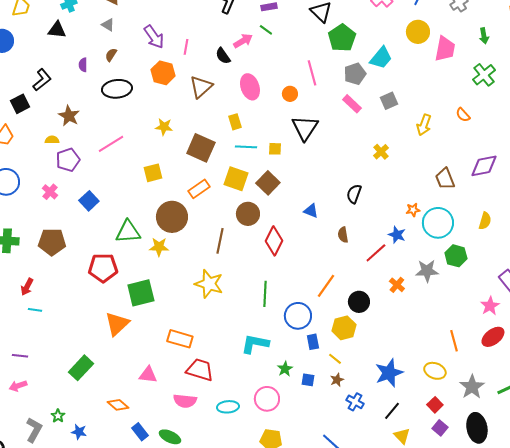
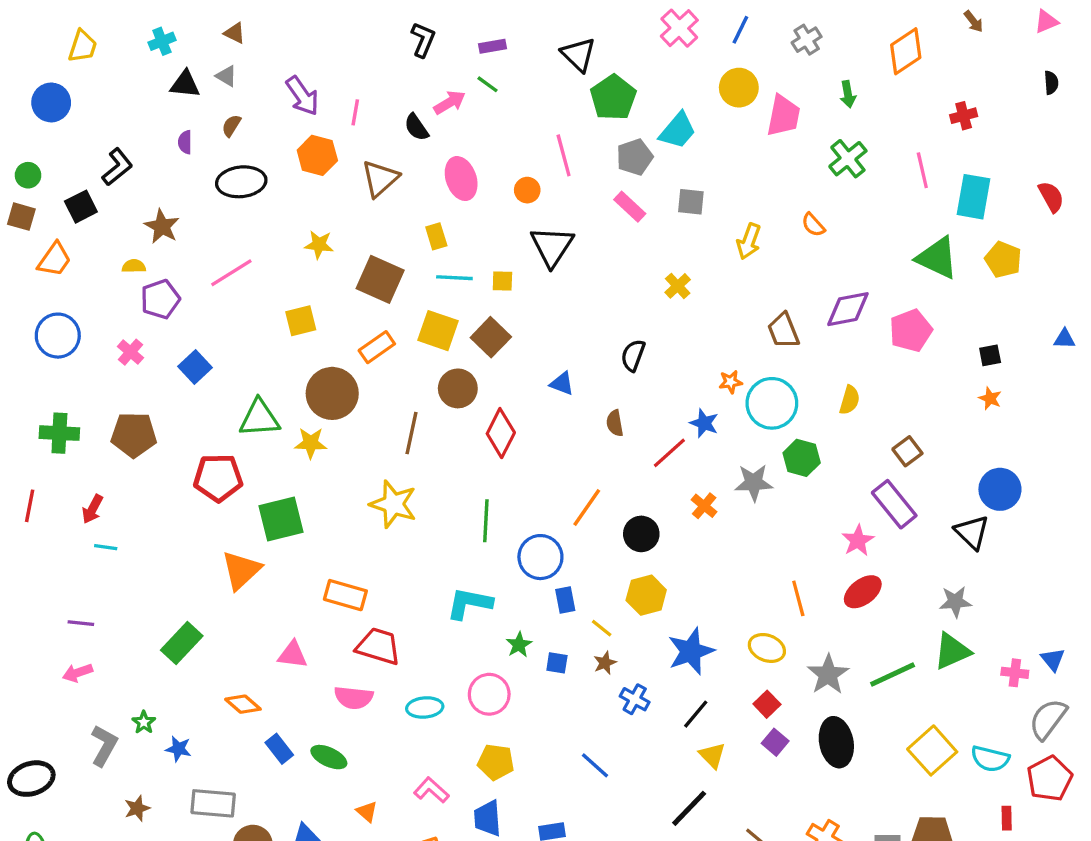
black triangle: (57, 30) -> (185, 84), moved
gray square: (389, 101) -> (691, 202), turned 30
yellow hexagon: (344, 328) -> (646, 595), moved

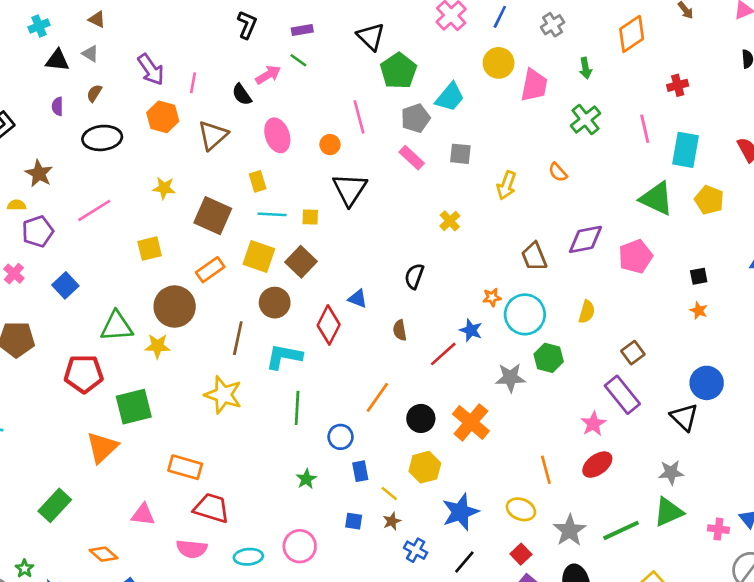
red diamond: (501, 433) -> (329, 325), moved
orange cross: (704, 506) -> (471, 422), moved, size x1.8
blue circle: (540, 557) -> (341, 437), size x0.7
cyan L-shape: (469, 603) -> (284, 357), moved
green star: (519, 645) -> (306, 479), moved

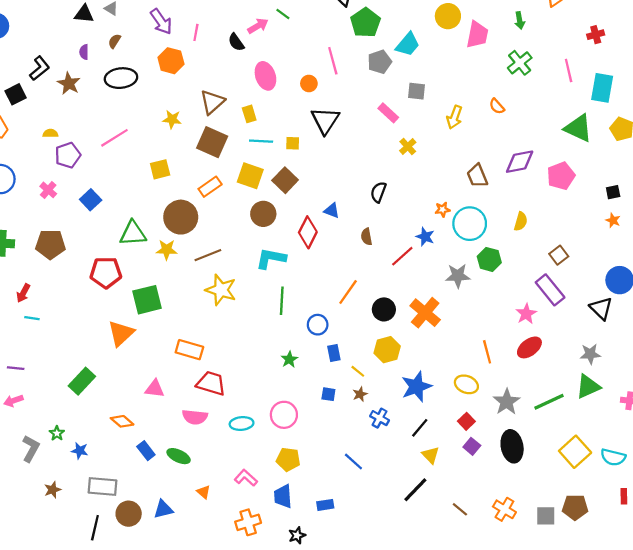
brown triangle: (213, 135) -> (212, 102), moved
pink rectangle: (412, 158) -> (388, 113), moved
brown star: (39, 174) -> (69, 83), moved
brown line: (238, 338) -> (208, 255), moved, turned 56

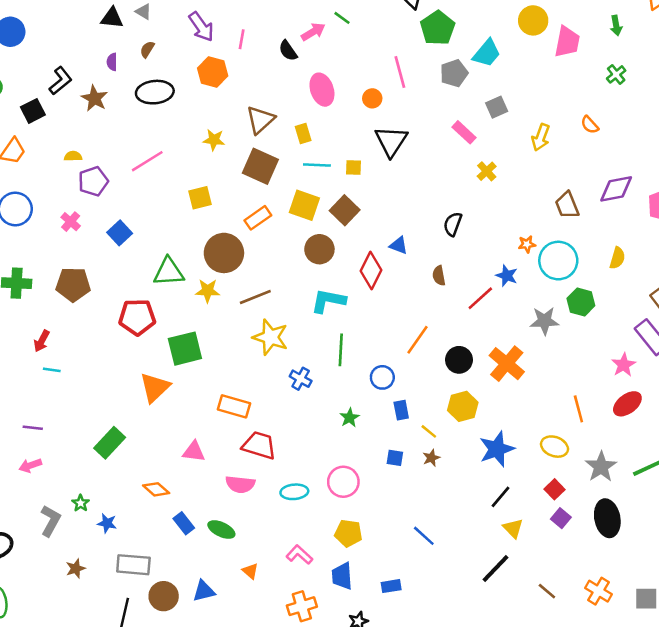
green cross: (520, 63) -> (616, 74), size x0.7
gray square: (416, 91) -> (497, 107), turned -30
blue cross: (380, 418) -> (301, 379), moved

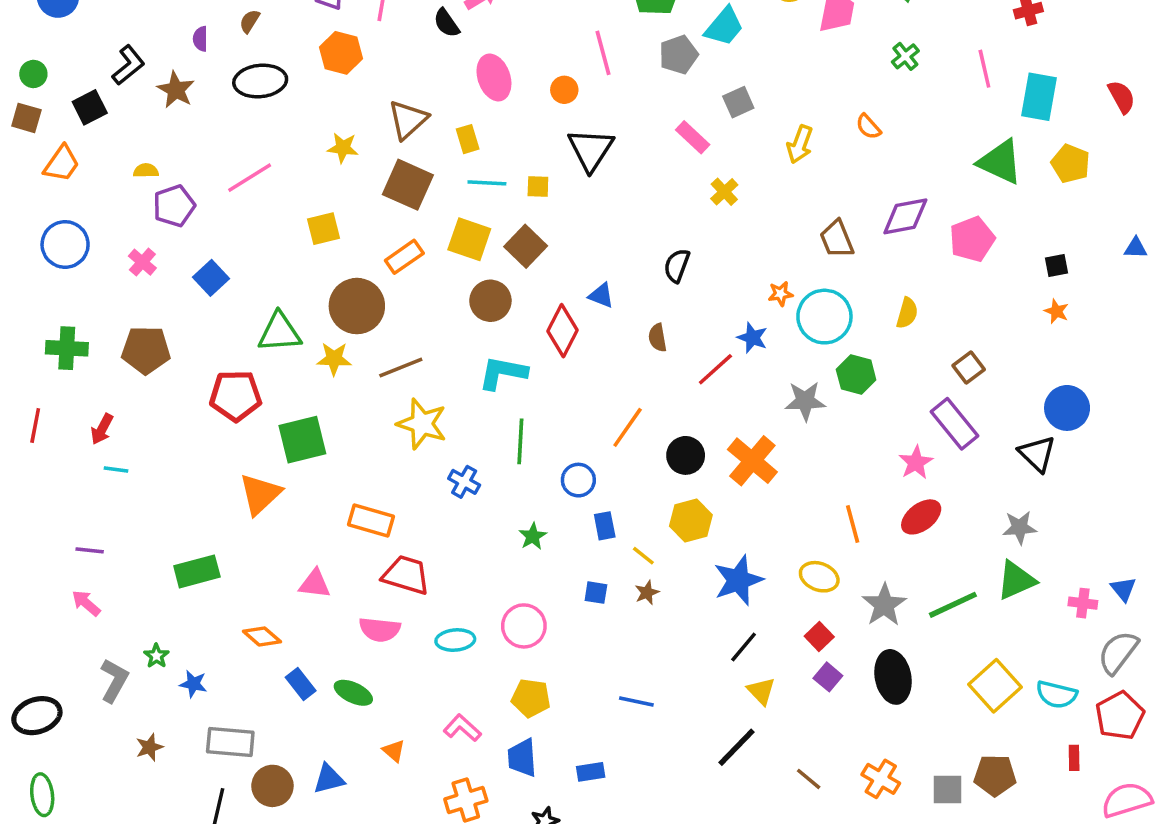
green rectangle: (110, 443) -> (197, 571), turned 32
pink arrow: (30, 465) -> (86, 603), turned 60
blue line: (424, 536) -> (636, 702), turned -30

